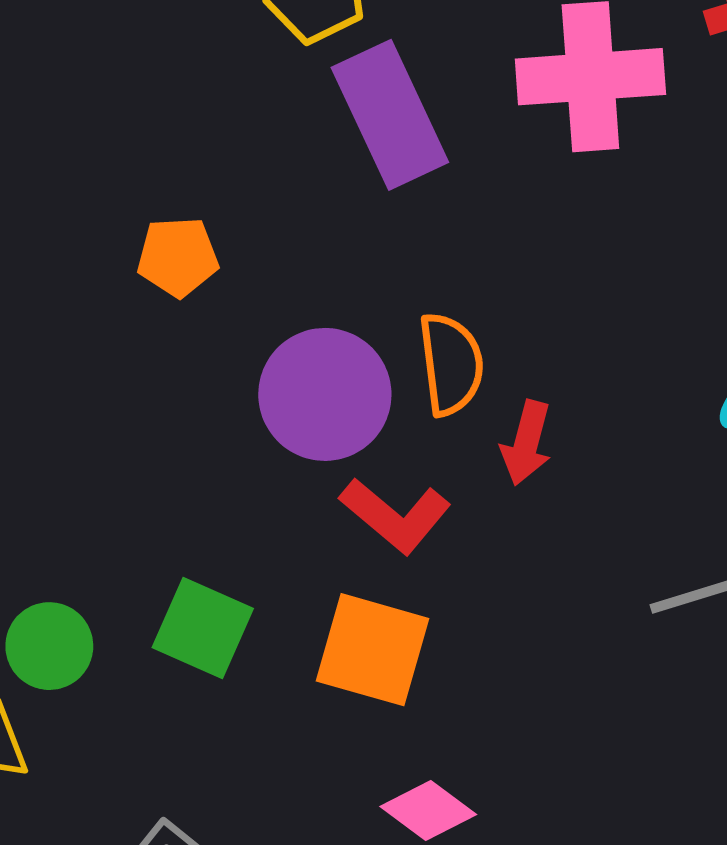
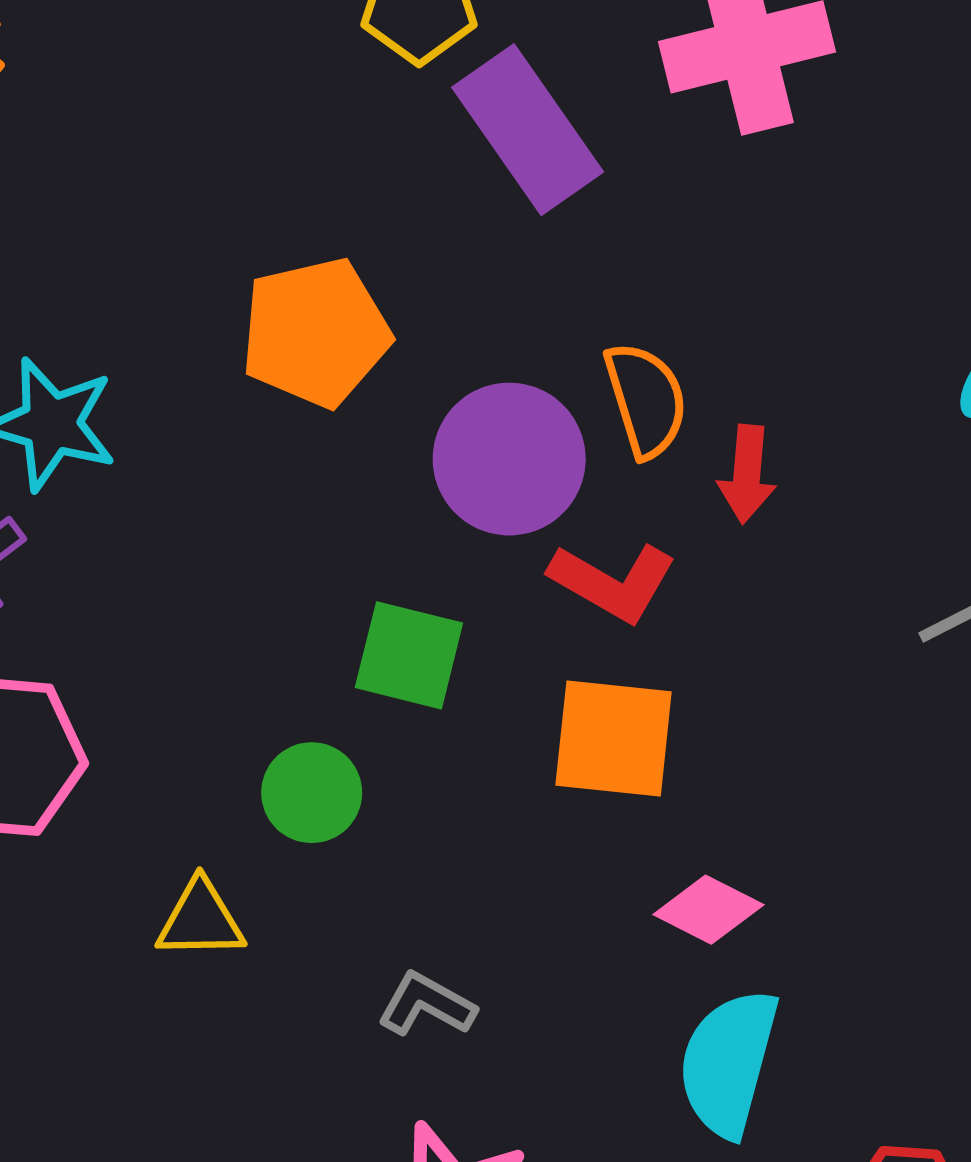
orange pentagon: (178, 257) -> (315, 332), size x1.6
green square: (203, 628) -> (409, 655), moved
green circle: (49, 646) -> (312, 793), moved

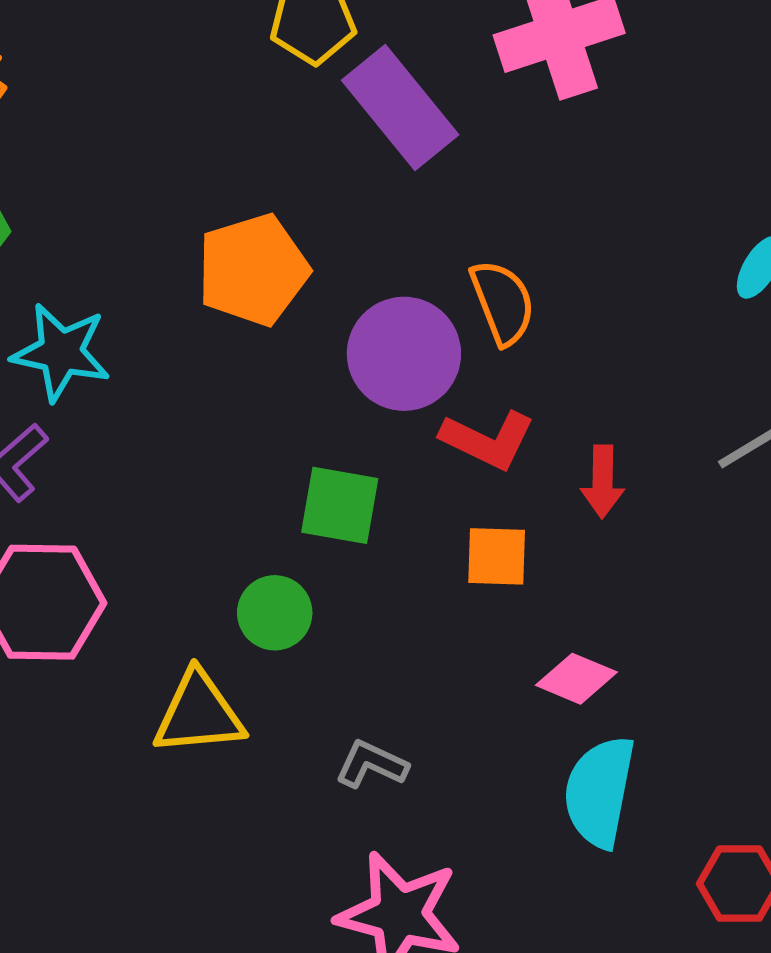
red arrow: (747, 474) -> (603, 482), moved
orange square: (614, 739) -> (497, 556), size x0.7
yellow triangle: (201, 920) -> (199, 713), size x1.4

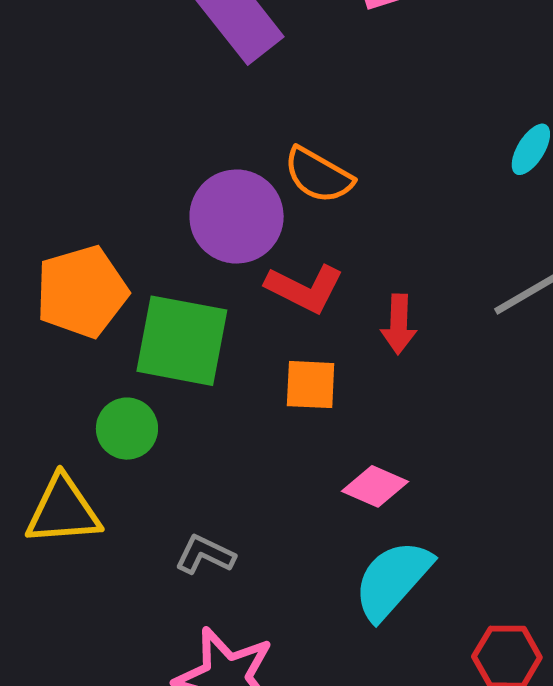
orange pentagon: (253, 270) -> (82, 292), moved
orange semicircle: (503, 302) -> (318, 175), turned 140
green square: (340, 505) -> (182, 341), size x1.4
cyan semicircle: (599, 792) -> (393, 580), turned 30

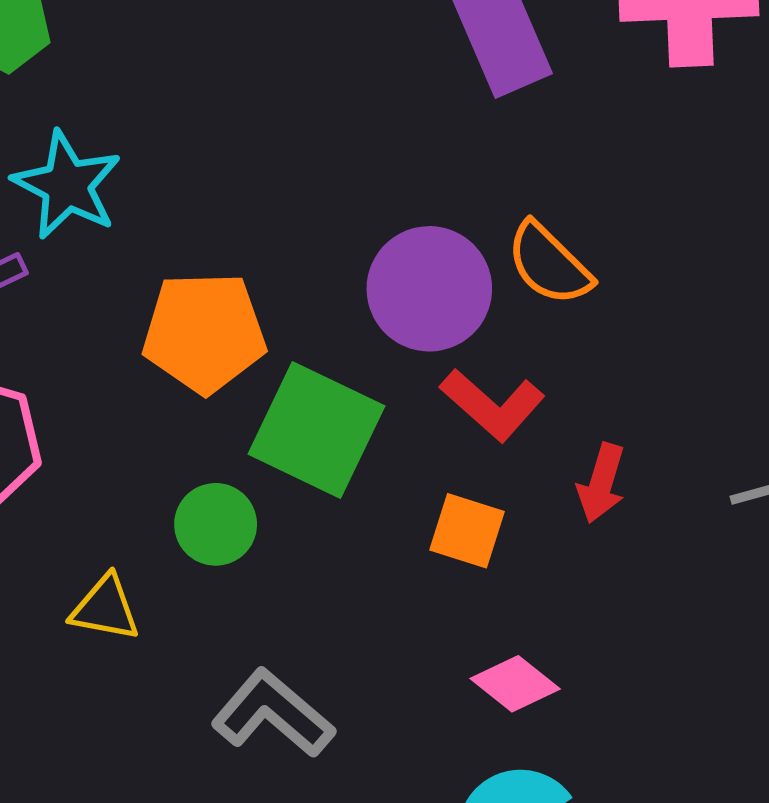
yellow triangle: (63, 511) -> (105, 608), size x0.7
gray L-shape: (205, 555) -> (273, 713), size x1.5

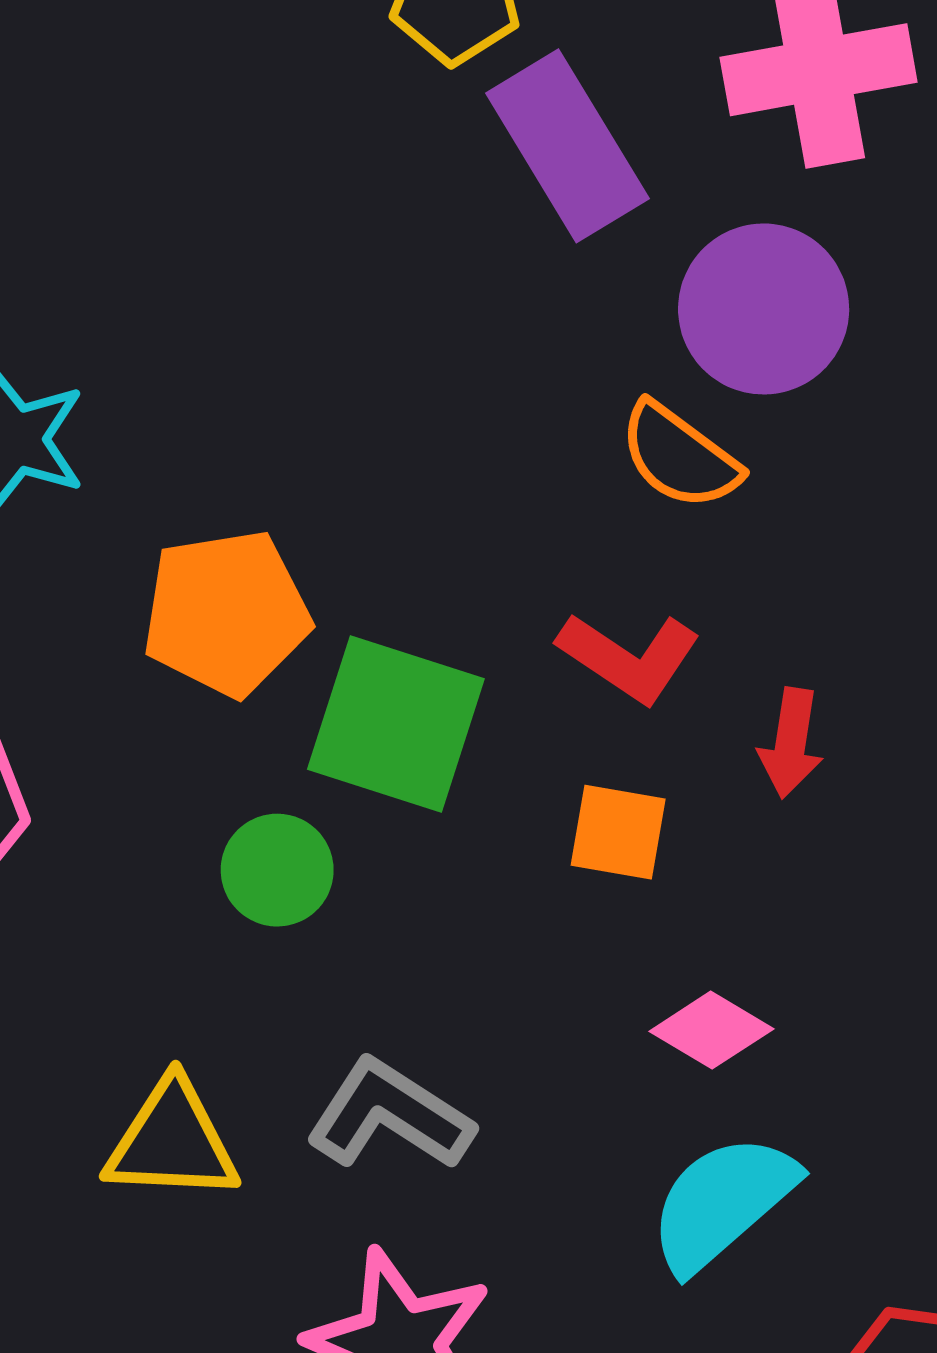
purple circle: (429, 289) -> (764, 309), moved
yellow triangle: (105, 608) -> (172, 1141), moved, size x1.4

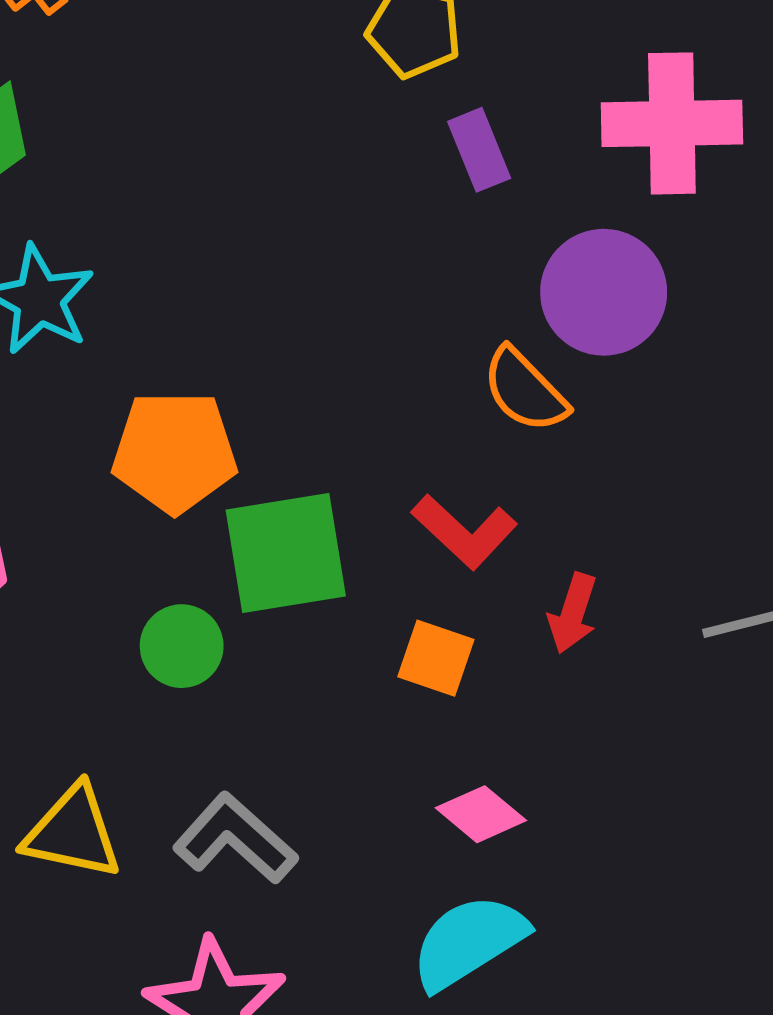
purple rectangle: (567, 146) -> (479, 150), size x0.6
green square: (396, 724) -> (286, 553), turned -36

